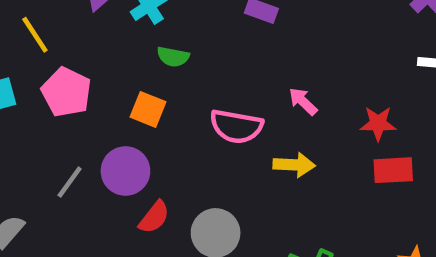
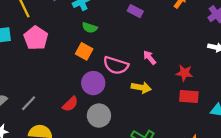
orange square: (148, 109) -> (84, 51), moved
purple circle: (125, 171) -> (93, 83), moved
gray line: (70, 182) -> (29, 103), moved

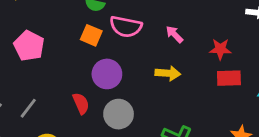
pink pentagon: (36, 38) -> (29, 46), moved
pink semicircle: (116, 65) -> (126, 27), moved
red semicircle: (70, 104) -> (81, 103), turned -63

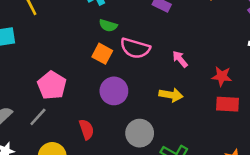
pink pentagon: (29, 46) -> (52, 85), moved
red semicircle: (81, 103) -> (87, 129), moved
gray circle: (119, 114) -> (140, 133), moved

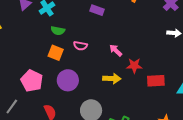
pink semicircle: (135, 48) -> (80, 46), size x0.6
red star: (222, 76) -> (134, 66), moved
pink pentagon: (52, 85) -> (32, 81), moved

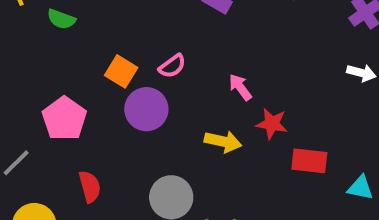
green semicircle: (58, 31) -> (61, 19), moved
pink semicircle: (80, 46) -> (172, 66), turned -56
purple circle: (68, 80) -> (146, 109), moved

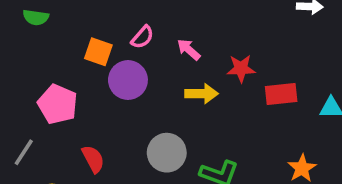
pink arrow: (240, 87) -> (189, 49), moved

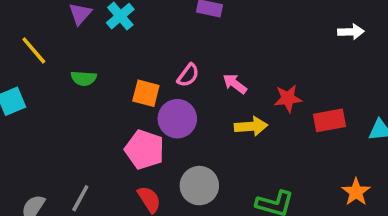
green semicircle: (36, 17) -> (84, 78), moved
pink pentagon: (58, 104) -> (144, 150), moved
gray circle: (167, 153) -> (199, 186), moved

